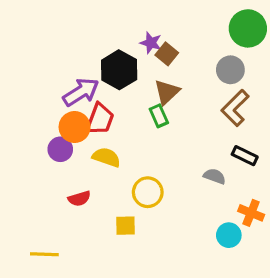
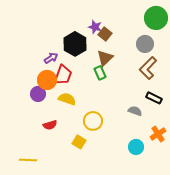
purple arrow: (81, 92) -> (51, 58), size x0.6
orange cross: (251, 213) -> (158, 134), turned 35
yellow square: (125, 226) -> (79, 142), turned 32
cyan circle: (229, 235) -> (136, 147), moved

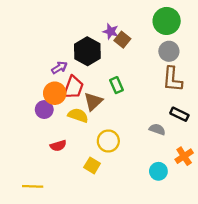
green circle: (156, 18) -> (167, 21), moved
brown triangle: (105, 58) -> (93, 101), moved
brown L-shape: (148, 68) -> (172, 79), turned -40

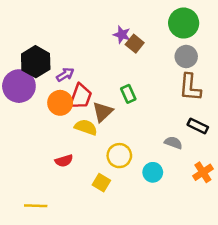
black hexagon: (87, 51) -> (36, 62), moved
purple circle: (44, 110) -> (19, 86), moved, size x1.6
cyan circle: (158, 171) -> (153, 172), moved

